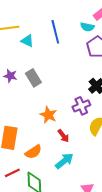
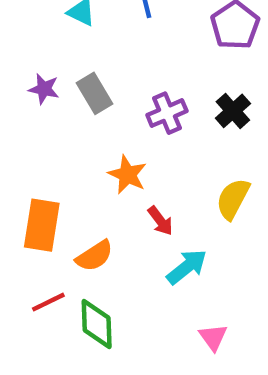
purple cross: (81, 106) -> (167, 113), moved
cyan arrow: (64, 161) -> (187, 267), moved

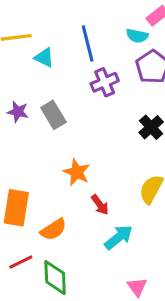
purple cross: (167, 113) -> (105, 82), moved

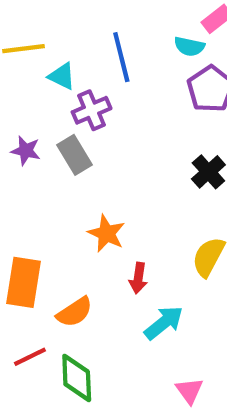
purple cross: (105, 82) -> (92, 110), moved
red arrow: (100, 205) -> (138, 278), turned 45

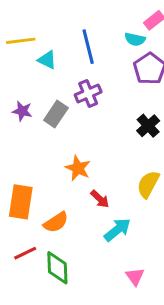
purple cross: (92, 110) -> (88, 93), moved
gray rectangle: (75, 155) -> (56, 114), turned 65
red arrow: (138, 278) -> (100, 199), turned -54

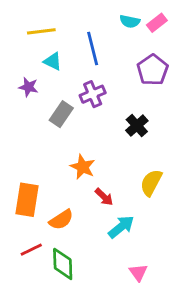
cyan semicircle: (135, 39) -> (130, 21), moved
yellow line: (21, 41) -> (41, 31), moved
purple star: (22, 111) -> (28, 87), moved
black cross: (148, 126) -> (137, 126), moved

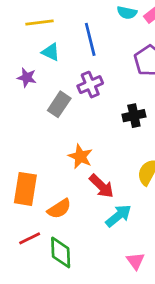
black cross: (137, 126) -> (134, 116), turned 30
red arrow: (104, 197) -> (102, 186), size x1.4

